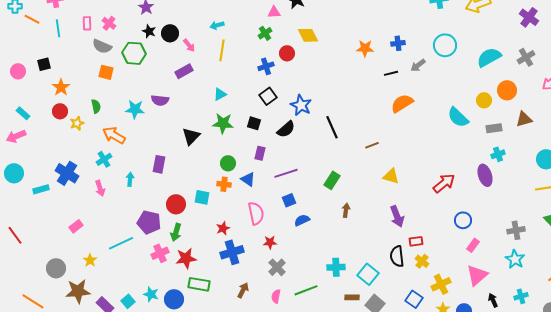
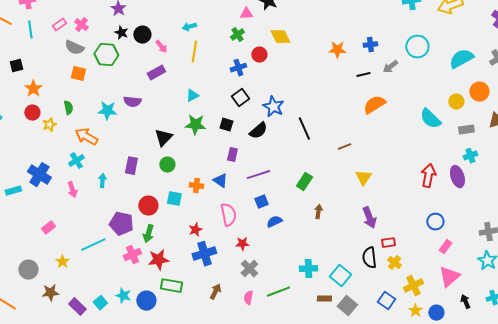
pink rectangle: (87, 23) -> (59, 25), turned 56
green circle: (228, 163) -> (167, 165), moved
yellow triangle: (391, 176) -> (363, 178), turned 48
red arrow: (444, 183) -> (428, 176), moved, turned -40
brown star: (78, 291) -> (50, 293), size x0.7

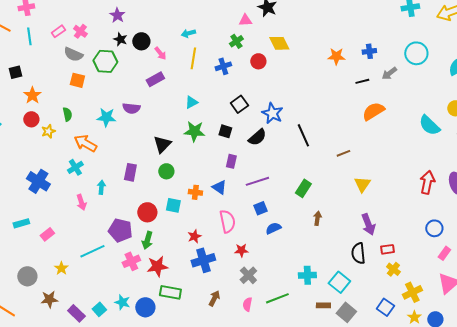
blue cross: (238, 68) -> (223, 66), moved
pink arrow: (72, 190) -> (81, 202), moved
cyan rectangle: (13, 191) -> (21, 223), moved
black semicircle: (369, 258) -> (358, 253), moved

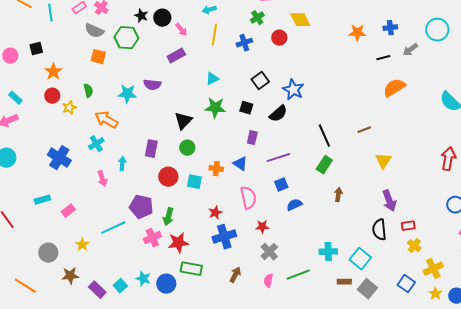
black line: (303, 135) -> (324, 136), moved
red circle: (147, 212) -> (168, 177), moved

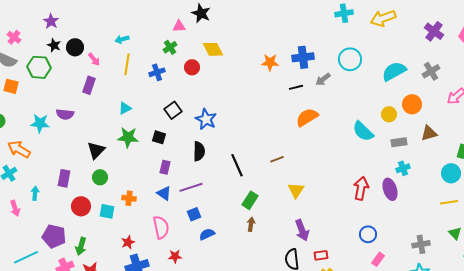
blue cross: (390, 28) -> (303, 57), size x1.5
purple rectangle: (176, 56) -> (89, 85), turned -42
black semicircle: (278, 114) -> (199, 151), moved, turned -48
blue triangle: (240, 164) -> (164, 193), moved
green rectangle: (324, 165) -> (250, 200), moved

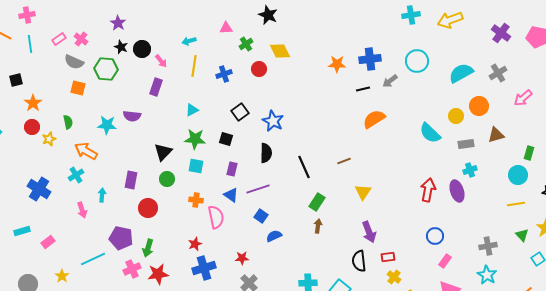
pink triangle: (179, 26) -> (226, 28), moved
green cross: (170, 47) -> (246, 44), moved
cyan square: (107, 211) -> (196, 166), moved
blue square: (194, 214) -> (261, 216), turned -32
pink semicircle: (161, 227) -> (216, 217), moved

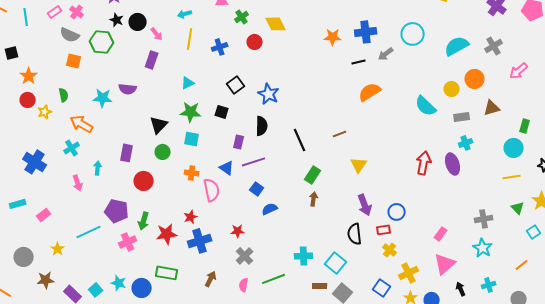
purple rectangle: (232, 169) -> (239, 142), moved
blue circle: (435, 236) -> (397, 212), moved
red star: (158, 274) -> (167, 234), moved

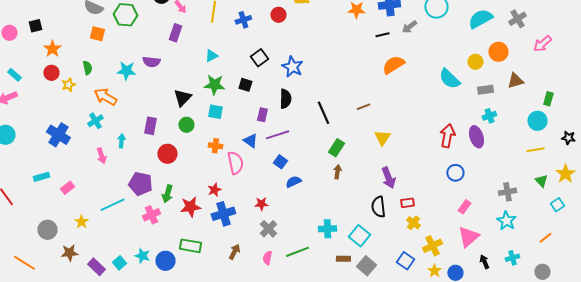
blue circle: (397, 212) -> (455, 173), moved

